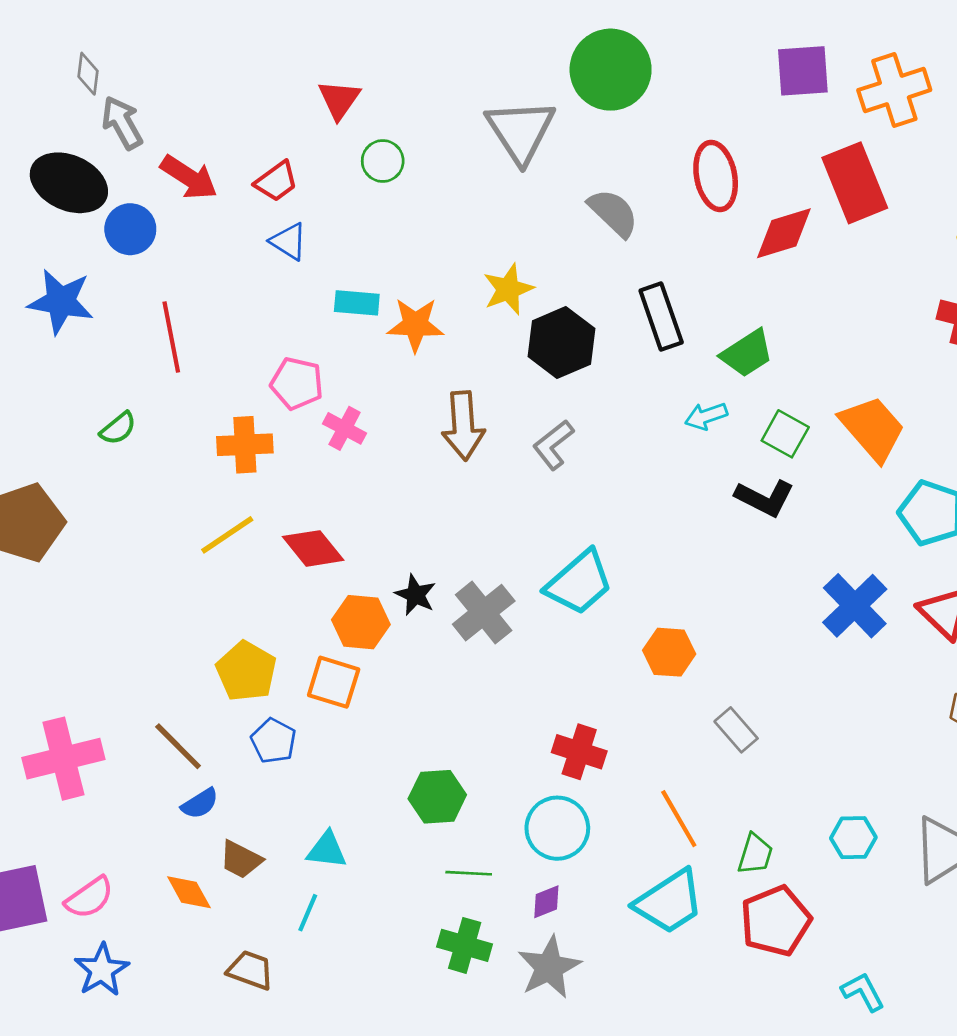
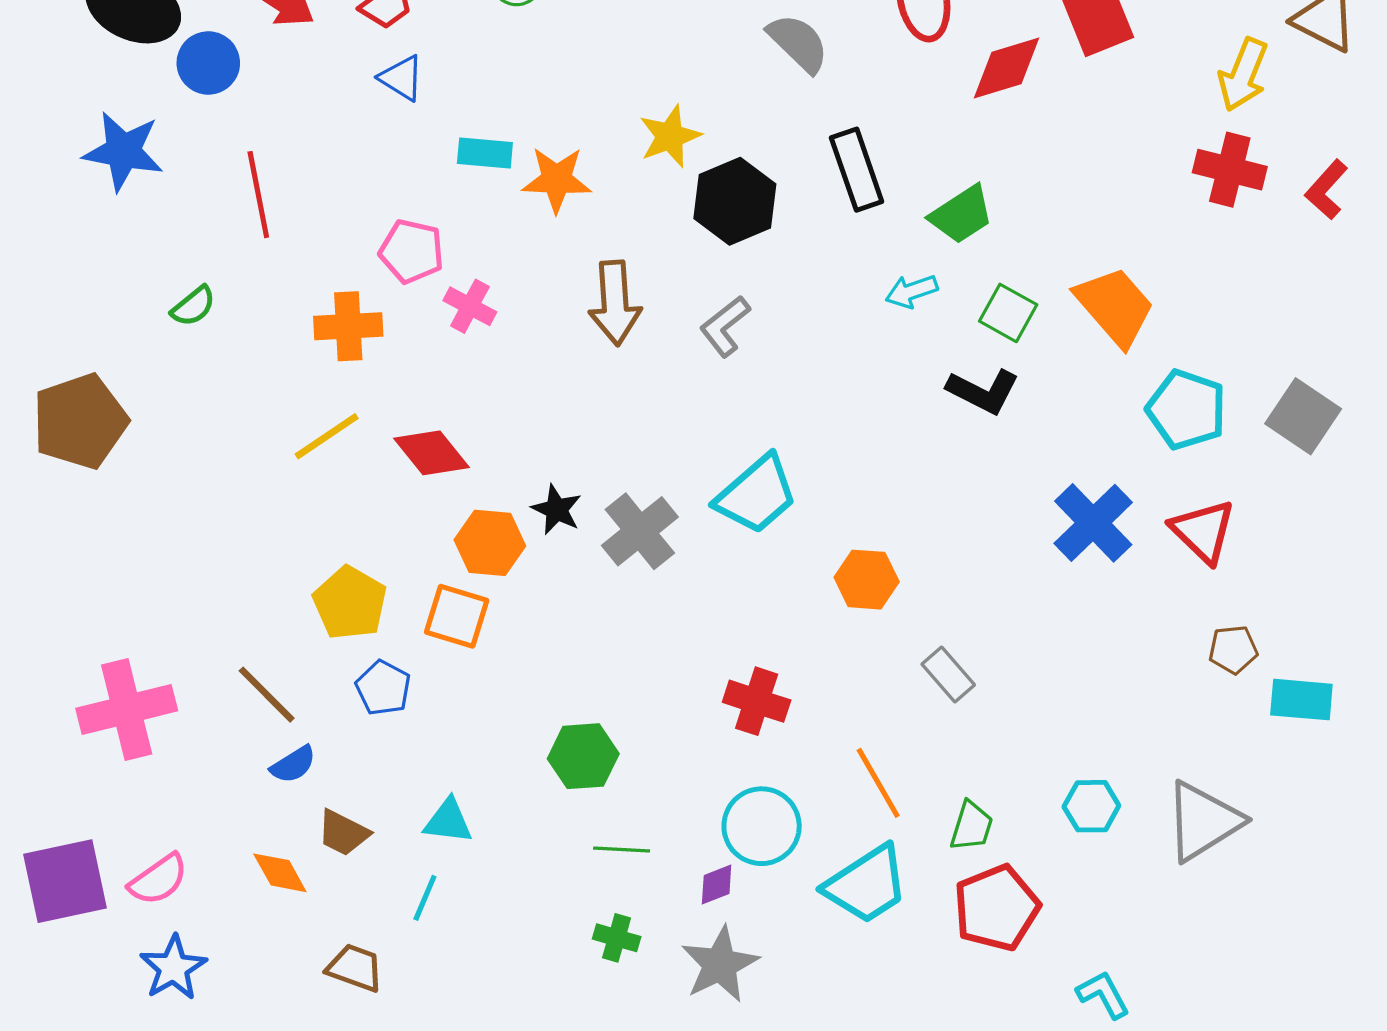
cyan circle: (557, 828) -> (762, 826), moved
green cross: (465, 945) -> (617, 938), size x0.7

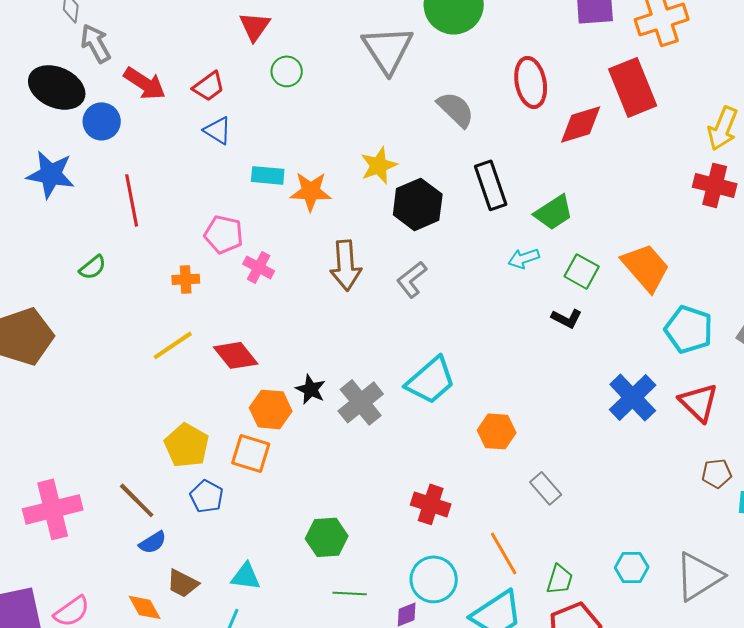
orange cross: (348, 326) -> (186, 279), size x0.7
black L-shape: (983, 391) -> (567, 318), size x0.7

